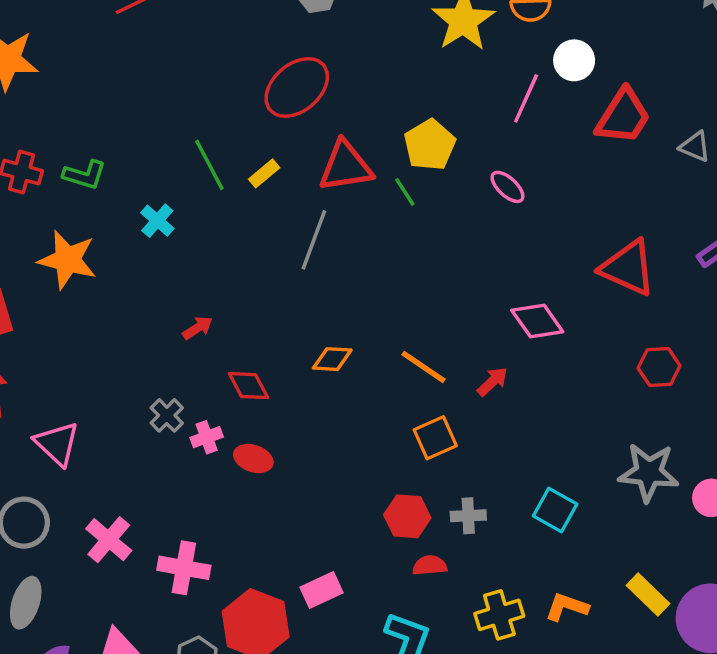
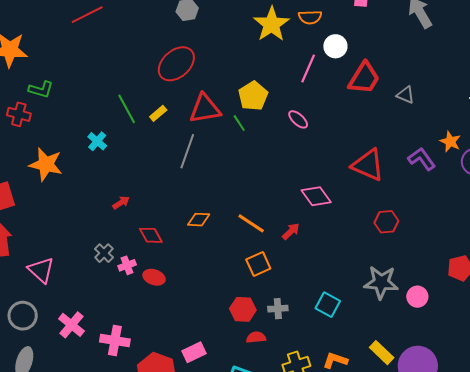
green L-shape: (85, 175) -> (41, 90), moved

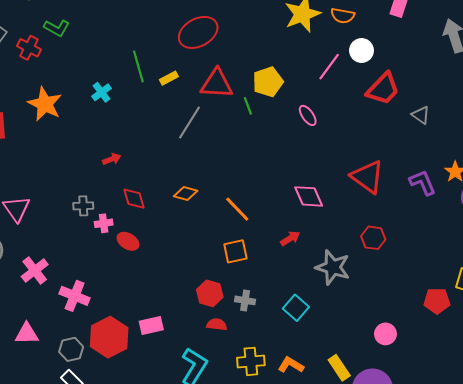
red arrow: (291, 231) -> (290, 238), moved
gray cross: (104, 253) -> (83, 206), turned 30
gray star: (381, 282) -> (333, 267), moved
pink circle: (417, 297) -> (385, 334), moved

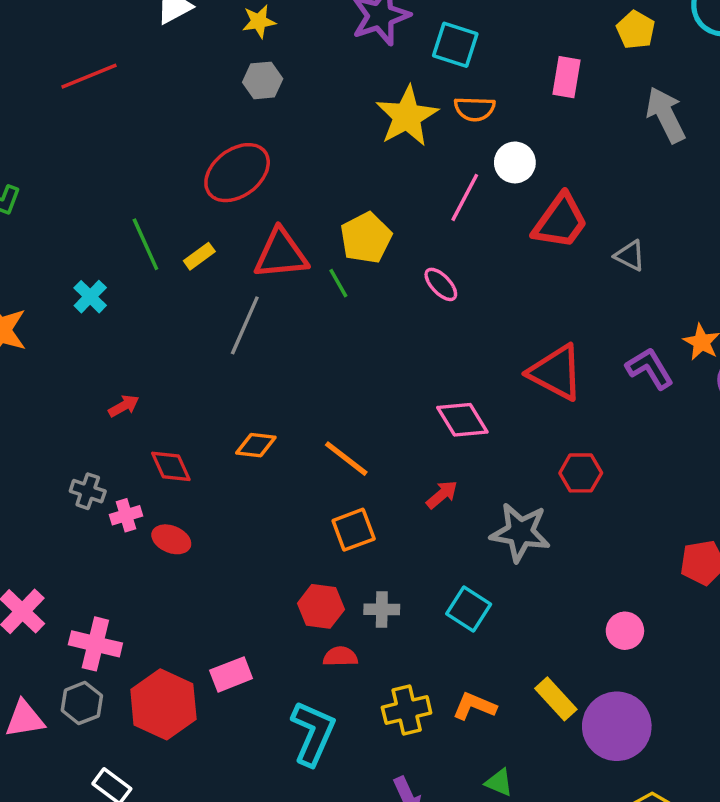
gray cross: (83, 206) -> (88, 491), turned 30
gray hexagon: (71, 349) -> (82, 703), moved

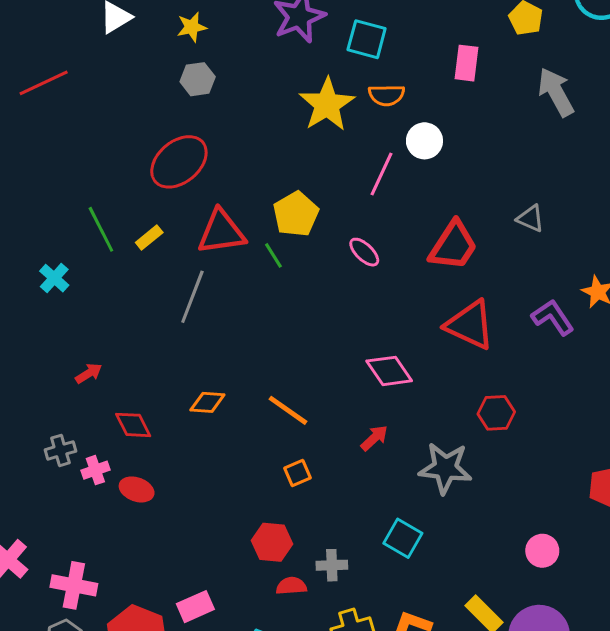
red trapezoid: (560, 221) -> (453, 246), moved
gray cross: (88, 491) -> (60, 450), turned -32
orange square: (354, 530) -> (298, 473), size x0.7
gray cross: (382, 609) -> (332, 565), moved

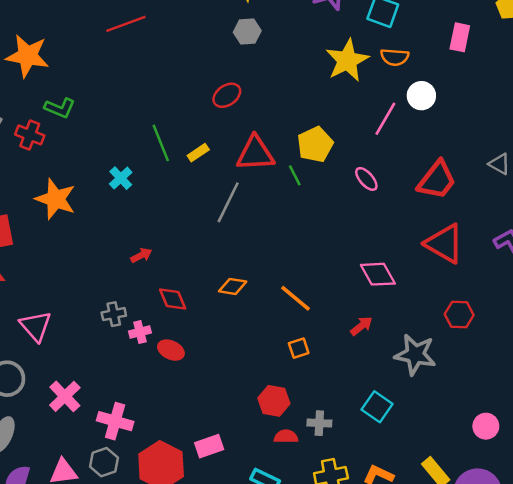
red ellipse: (179, 162) -> (227, 95), size x0.6

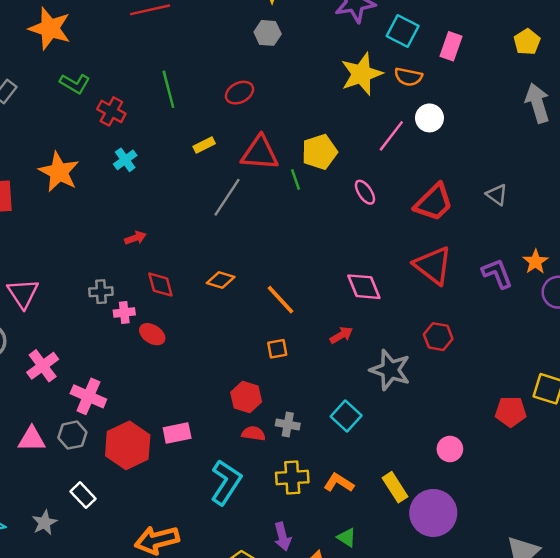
pink rectangle: (460, 37) -> (451, 46), moved
red cross: (30, 135) -> (111, 111), moved
green line: (161, 143) -> (168, 89), moved

